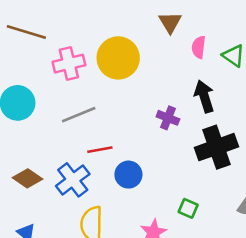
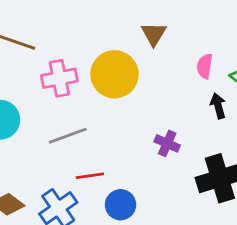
brown triangle: (170, 22) -> (154, 34), moved
black arrow: (204, 96) -> (218, 106), moved, size x0.7

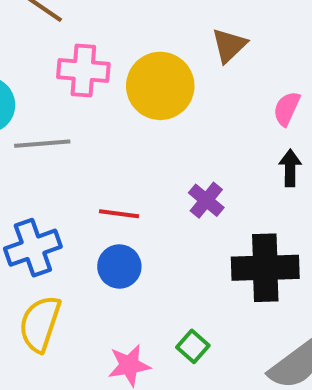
gray line: (68, 136) -> (42, 144), moved
red line: (90, 176) -> (119, 214), moved

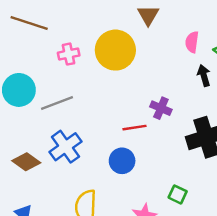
pink cross: (83, 70) -> (69, 54), size x0.7
red line: (119, 214) -> (134, 128), moved
blue cross: (33, 248) -> (65, 147), moved

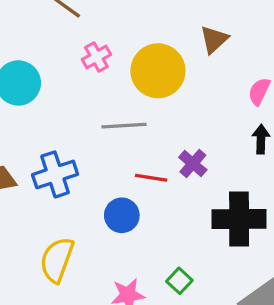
pink cross: (69, 54) -> (96, 57), turned -35
gray line: (57, 103) -> (124, 126), moved

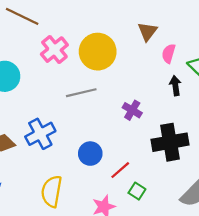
brown triangle: (214, 39) -> (147, 31), moved
pink cross: (96, 57) -> (54, 50), size x1.4
red line: (151, 178) -> (120, 170), moved, turned -40

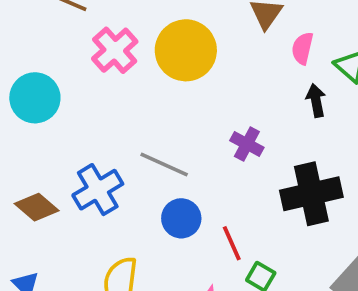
gray line: (81, 93) -> (164, 164), moved, turned 40
red line: (120, 170) -> (232, 243), turned -70

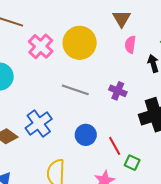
pink semicircle: (302, 48) -> (130, 45), moved
gray line: (164, 164) -> (75, 90), moved

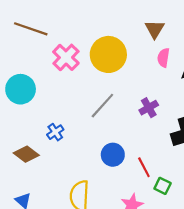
gray line: (75, 90) -> (102, 106), turned -68
purple cross: (118, 91) -> (149, 108), turned 36
blue cross: (39, 123) -> (55, 132), moved, size x0.6

